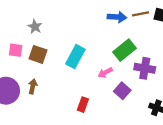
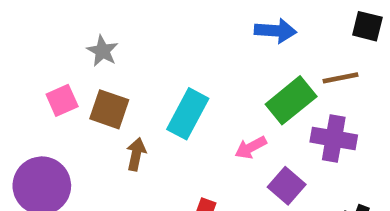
brown line: (140, 14) -> (340, 78), moved
pink square: (16, 50) -> (62, 100), turned -32
brown arrow: (33, 86) -> (136, 154), moved

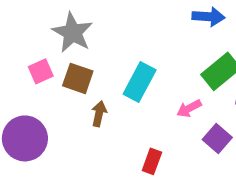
gray star: (102, 51) -> (73, 33), size x1.6

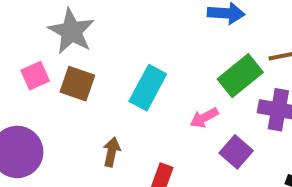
brown arrow: (99, 114) -> (112, 152), moved

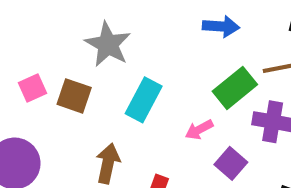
gray star: (71, 31) -> (108, 44), moved
brown arrow: (112, 152) -> (108, 163), size x1.4

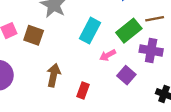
cyan rectangle: (144, 100) -> (90, 31), moved

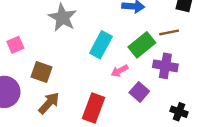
brown square: (34, 35) -> (41, 72), moved
brown arrow: (54, 75) -> (49, 103), moved, turned 30
red rectangle: (83, 90) -> (94, 108), size x1.6

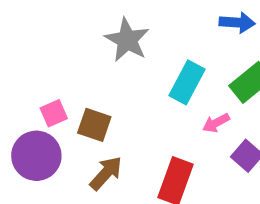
pink square: (15, 45) -> (54, 113), moved

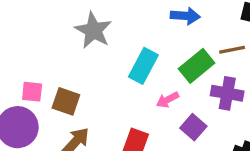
pink square: (54, 113) -> (32, 92), turned 30

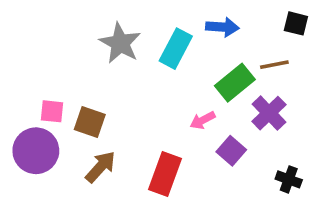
cyan rectangle: (143, 66) -> (176, 49), moved
purple cross: (227, 93) -> (269, 113), turned 36

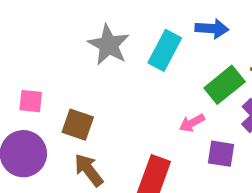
pink square: (52, 111) -> (31, 101), moved
purple square: (231, 151) -> (221, 154), turned -32
brown arrow: (100, 167) -> (89, 170), turned -80

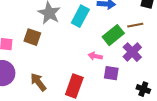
pink arrow: (192, 123) -> (95, 56), turned 40
brown square: (78, 125) -> (32, 37), moved

